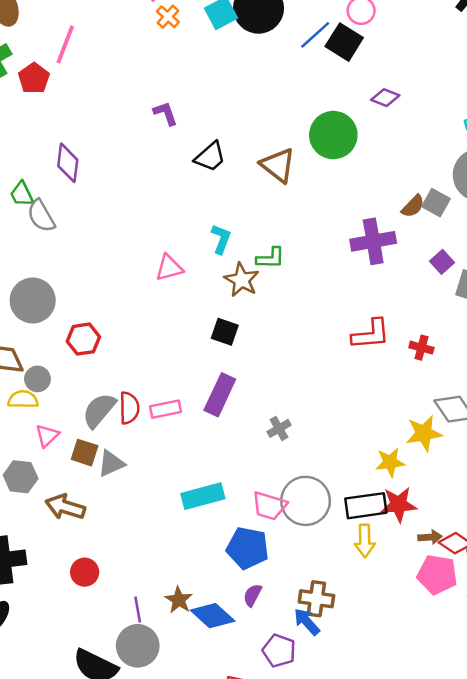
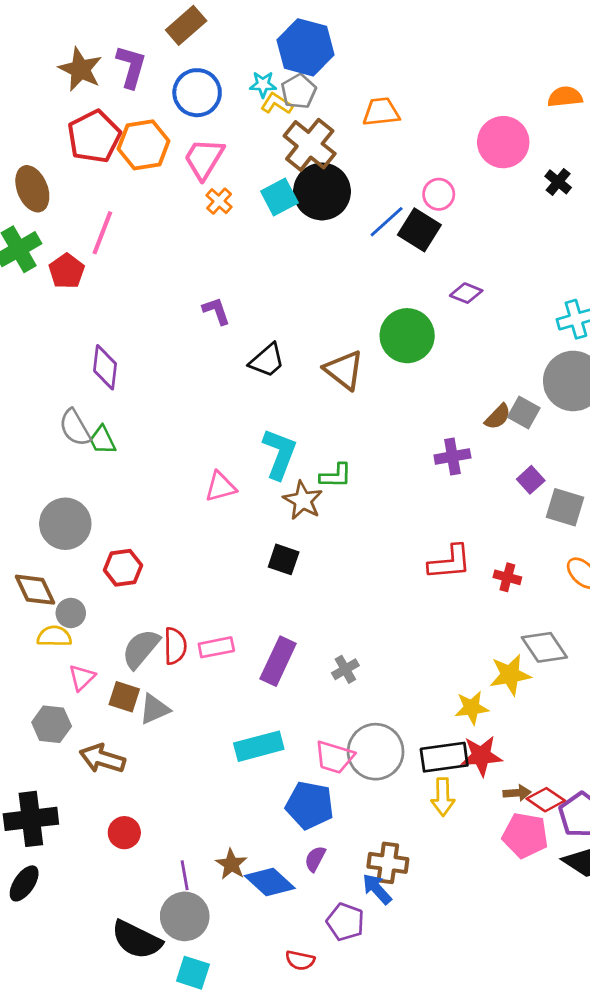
green trapezoid: (22, 194) -> (102, 440), moved
cyan L-shape: (221, 239) -> (279, 454), size x1.5
purple cross: (373, 241) -> (452, 456), size x0.7
purple rectangle: (220, 395) -> (278, 661), moved

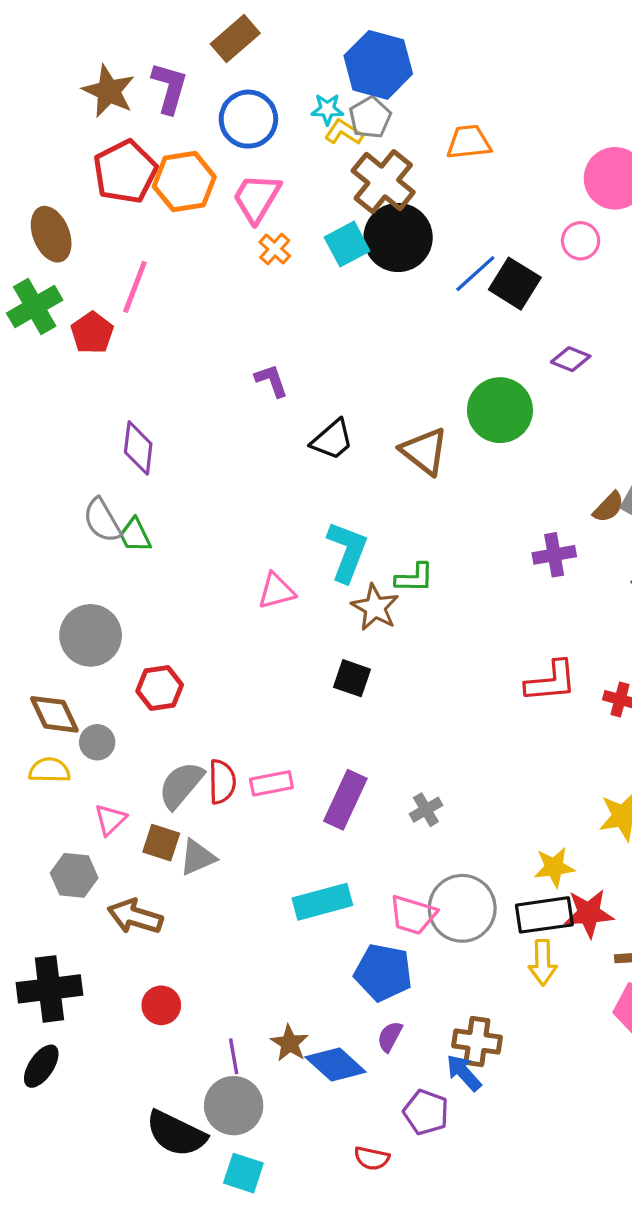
pink circle: (439, 194) -> (581, 241), moved
yellow semicircle: (54, 636) -> (49, 770), moved
yellow star: (472, 708) -> (554, 867), moved

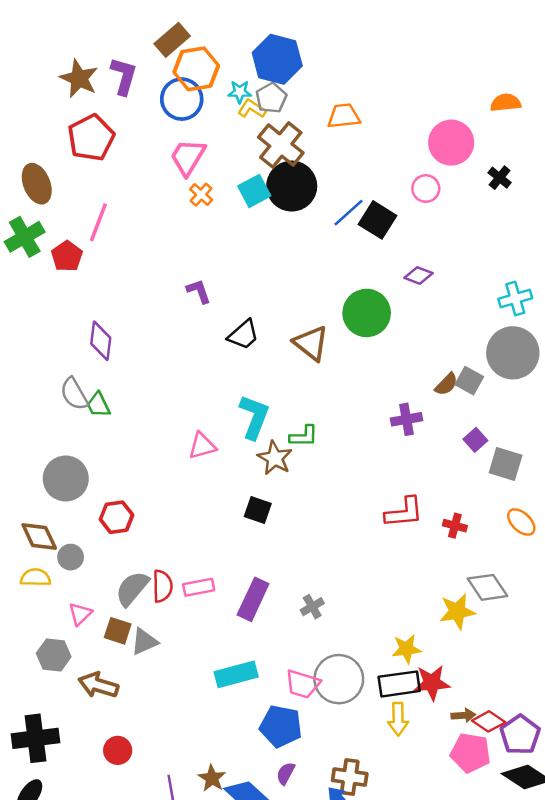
orange hexagon: (184, 182) -> (196, 69), moved

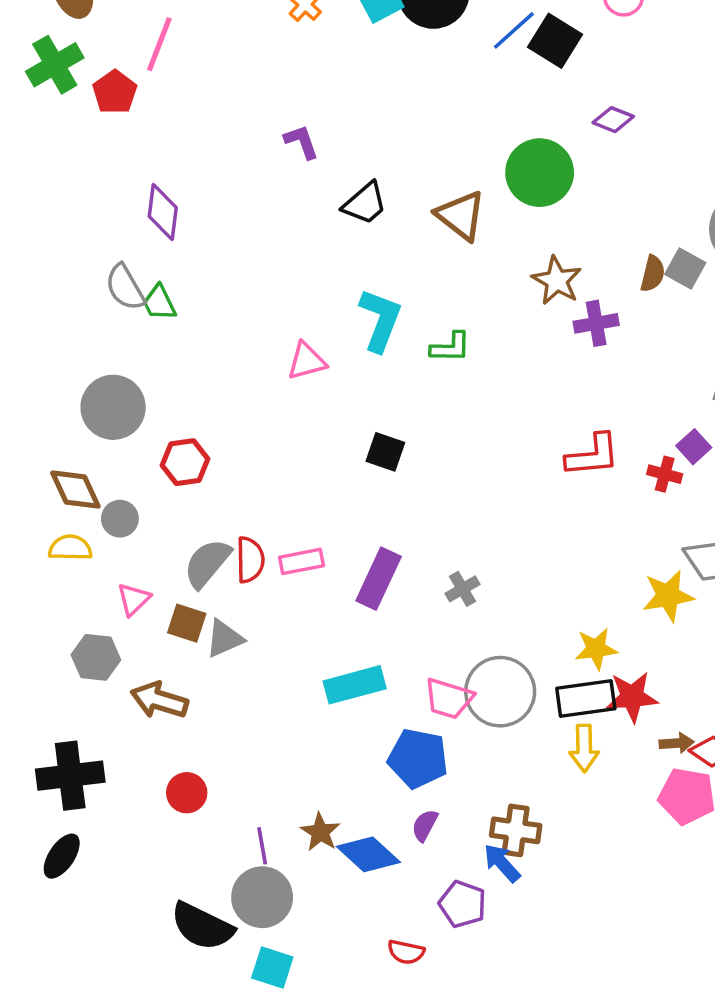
brown semicircle: (446, 384) -> (653, 274), turned -30
purple square: (475, 440) -> (694, 447), moved
brown star: (275, 458) -> (557, 281), moved

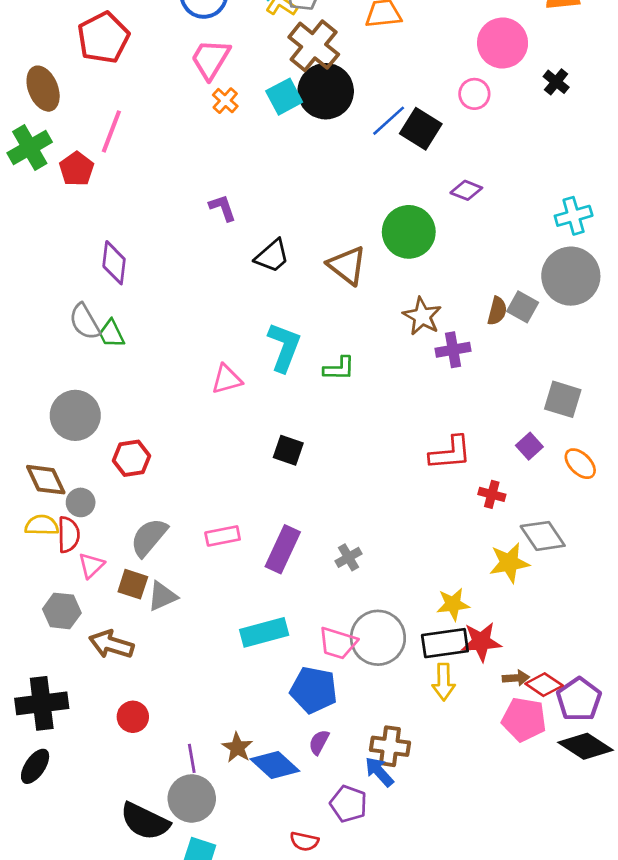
red cross: (665, 474) -> (492, 494), moved
red semicircle: (250, 560) -> (69, 535), moved

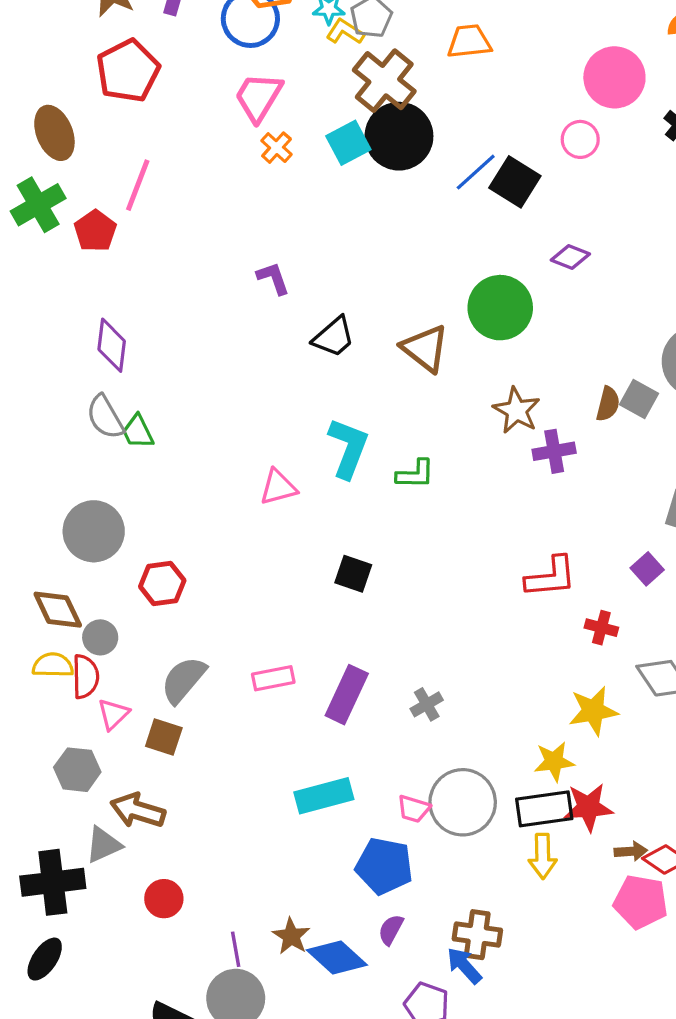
purple diamond: (114, 263) -> (112, 345), moved
yellow star: (509, 563) -> (593, 711), moved
gray triangle: (162, 596) -> (103, 845), moved
pink trapezoid: (338, 643) -> (414, 809), size x0.7

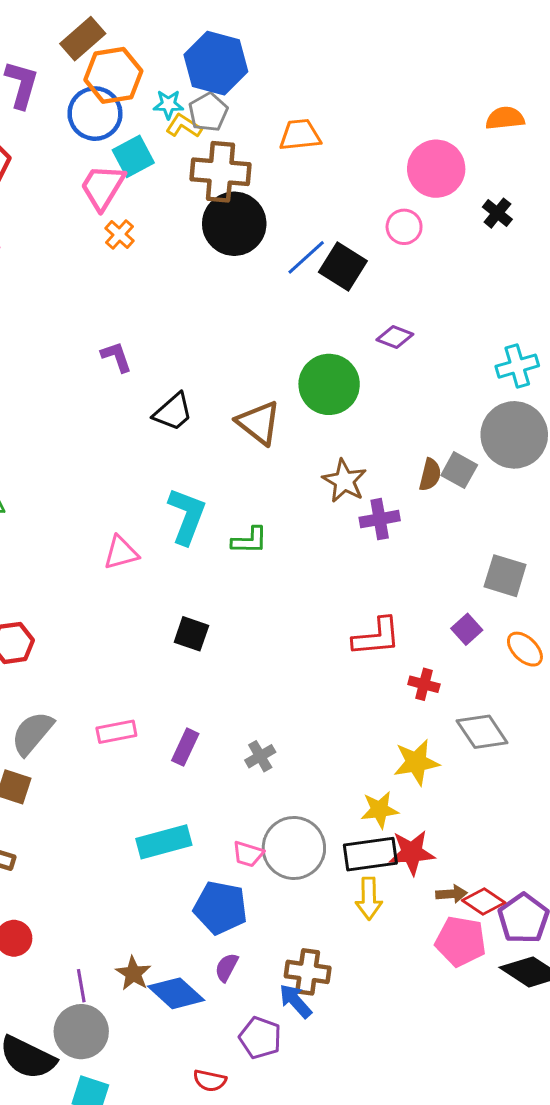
brown cross: (384, 81) -> (220, 172), turned -34
cyan square: (348, 143) -> (133, 156), moved
purple rectangle: (347, 695) -> (185, 747), size x0.7

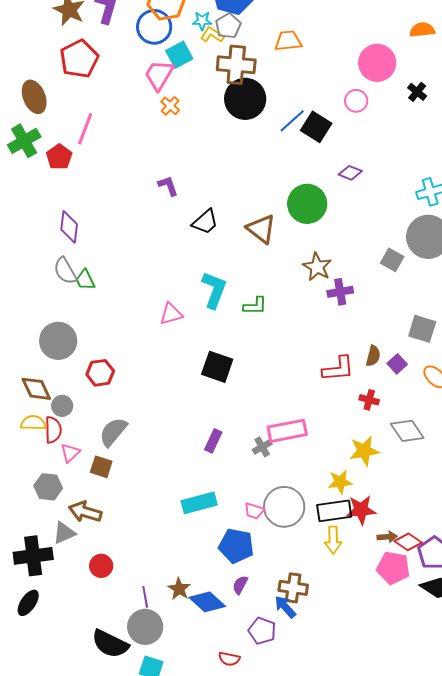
brown semicircle: (430, 475) -> (373, 356), moved
black square: (191, 634) -> (217, 367), size x1.4
pink rectangle: (116, 732) -> (287, 431), moved, size x1.5

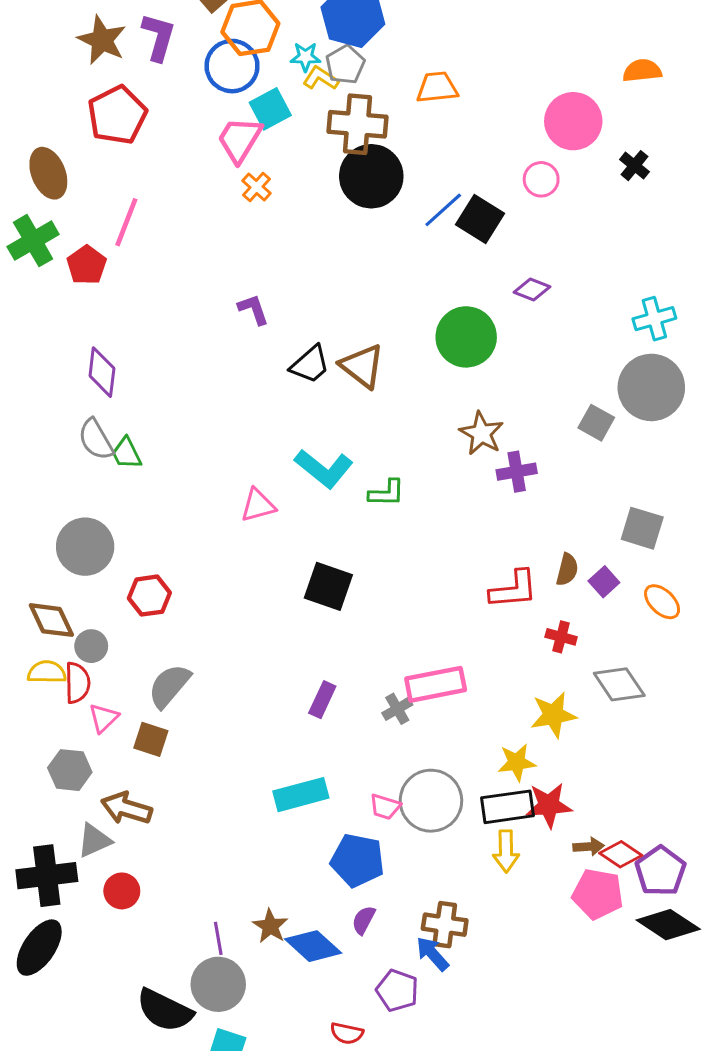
brown triangle: (261, 229) -> (362, 366), moved
cyan L-shape: (214, 290) -> (324, 469), turned 108
red circle: (101, 566) -> (122, 891), moved
black ellipse: (28, 603) -> (39, 948), size x1.4

